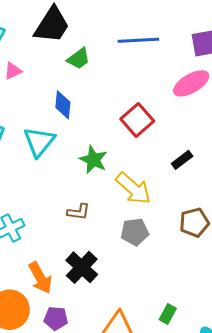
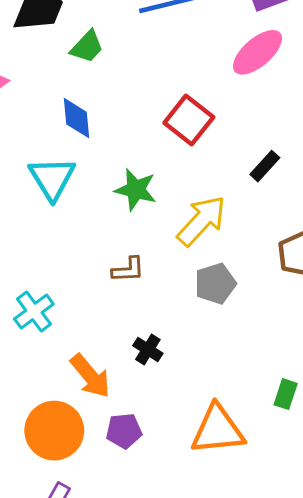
yellow arrow: (133, 188) -> (202, 221), turned -78
black cross: (82, 267) -> (148, 350), size x0.6

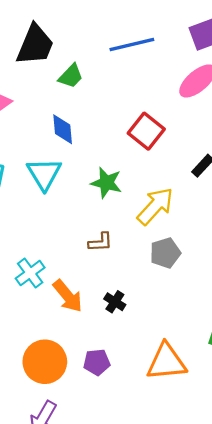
orange arrow: (90, 376) -> (68, 296), moved

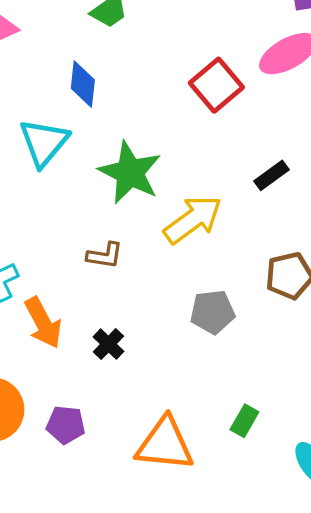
red square: (146, 131) -> (216, 85), moved
green star: (106, 183) -> (130, 173), size x1.4
gray pentagon: (165, 253) -> (212, 312), moved

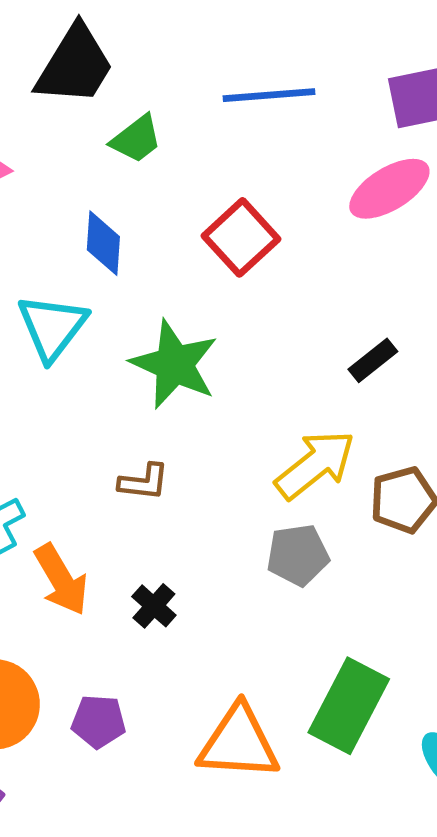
red square: (216, 85) -> (241, 237), moved
yellow arrow: (193, 220) -> (315, 465), moved
green rectangle: (244, 421) -> (349, 706), size x2.0

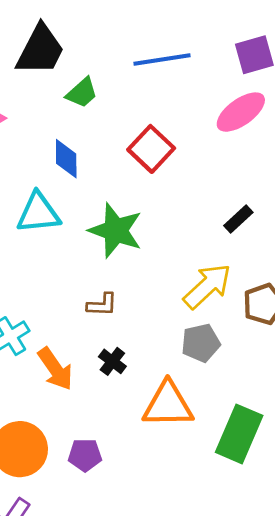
cyan triangle: (52, 327) -> (38, 213), turned 51
black cross: (154, 606) -> (112, 361), moved
orange triangle: (239, 743) -> (168, 405), moved

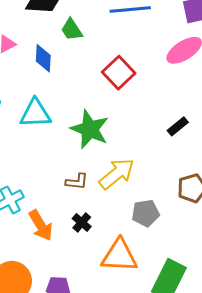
green trapezoid: (82, 93) -> (72, 30), turned 95
blue diamond: (66, 159) -> (43, 58), moved
yellow arrow: (207, 286) -> (117, 174), moved

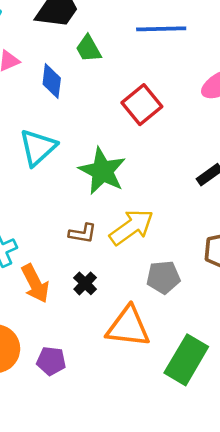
cyan triangle: (35, 113) -> (38, 147), turned -44

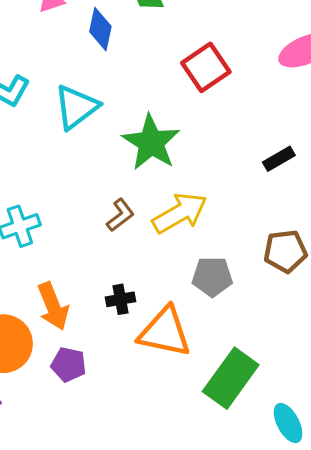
brown L-shape: (83, 233) -> (120, 215), turned -52
black cross: (85, 283) -> (120, 299), moved, turned 30
orange arrow: (35, 284) -> (53, 306), moved

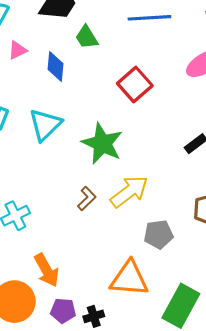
black cross: (120, 299) -> (94, 316), moved

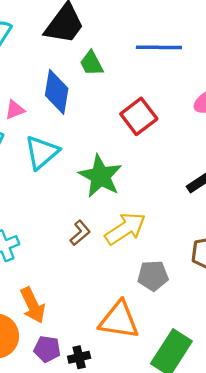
pink triangle: (17, 50) -> (15, 110), moved
blue diamond: (55, 67) -> (57, 92), size x1.4

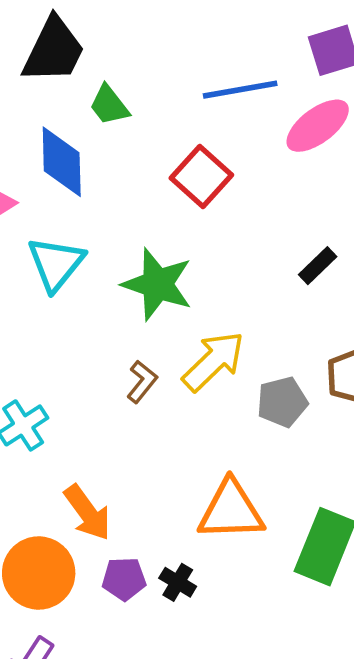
blue line: (159, 47) -> (240, 90), moved
gray pentagon: (153, 276) -> (282, 402), moved
black cross: (79, 357) -> (178, 582), turned -35

